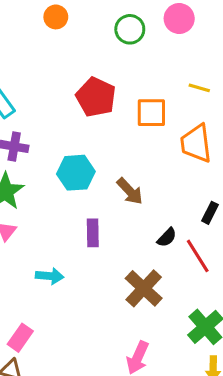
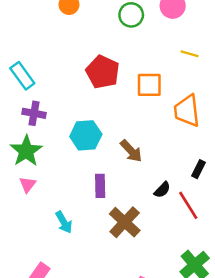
yellow line: (199, 88) -> (189, 54), moved
cyan arrow: (50, 276) -> (64, 222), turned 55
brown cross: (144, 288) -> (125, 222), moved

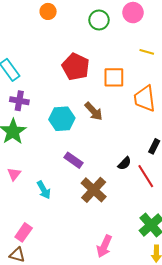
brown arrow: (131, 151) -> (94, 111), moved
pink triangle: (28, 185) -> (14, 174), moved
purple rectangle: (100, 186) -> (74, 160), turned -54

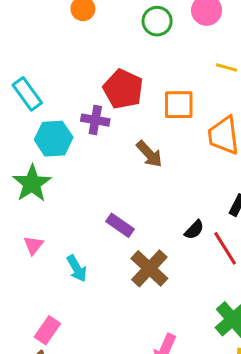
purple cross: (19, 101) -> (95, 120), moved
cyan hexagon: (62, 119) -> (54, 139), moved

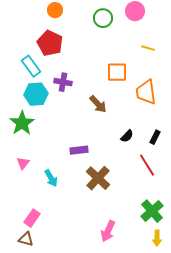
red pentagon: (123, 89) -> (50, 43), moved
cyan rectangle: (27, 94) -> (31, 66), moved
purple rectangle: (120, 225) -> (79, 150), turned -42
black semicircle: (194, 230) -> (127, 136), moved

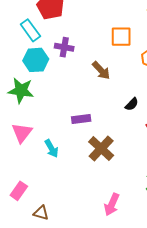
green star: (22, 123) -> (21, 90), turned -30
pink triangle: (23, 163) -> (22, 133), size x1.5
pink rectangle: (32, 218) -> (19, 191), moved
brown triangle: (26, 239) -> (41, 213), moved

